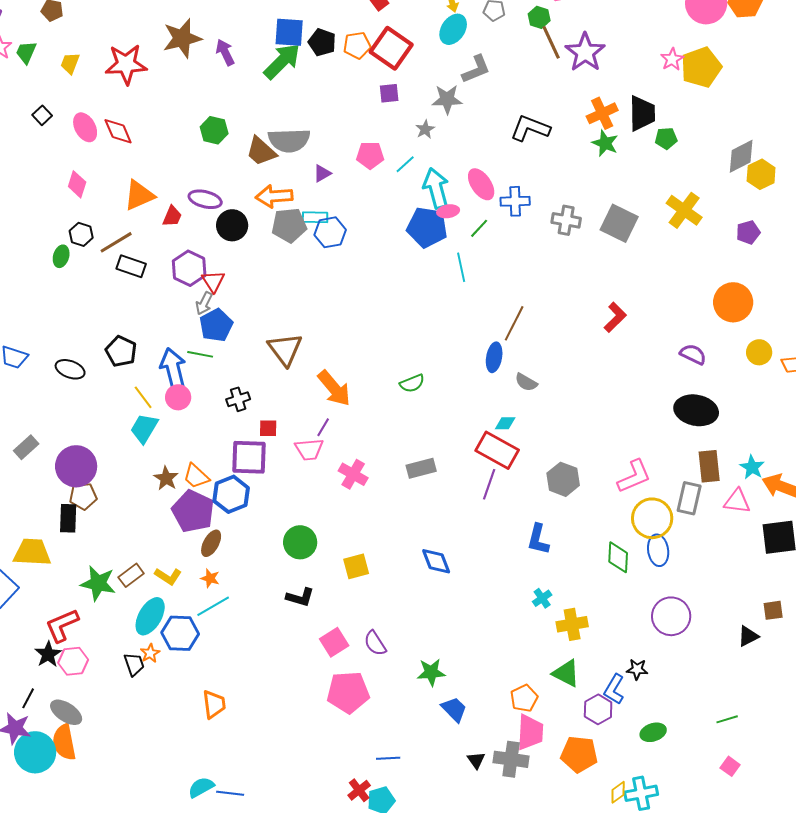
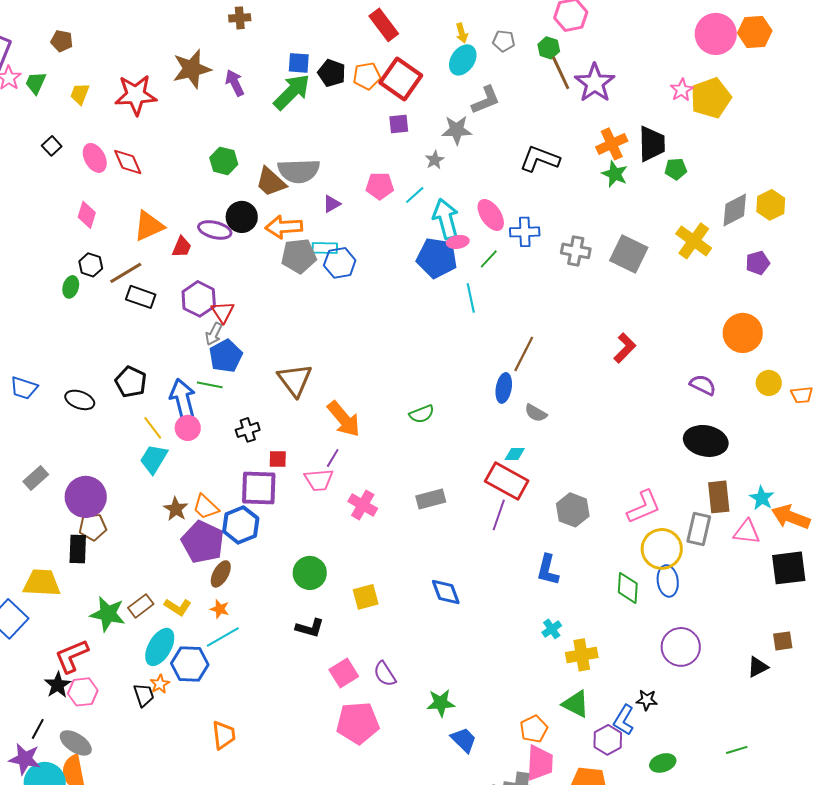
blue square: (289, 32) -> (299, 63), size x0.7
gray diamond: (741, 156) -> (735, 210), moved
black circle: (232, 225) -> (242, 217), moved

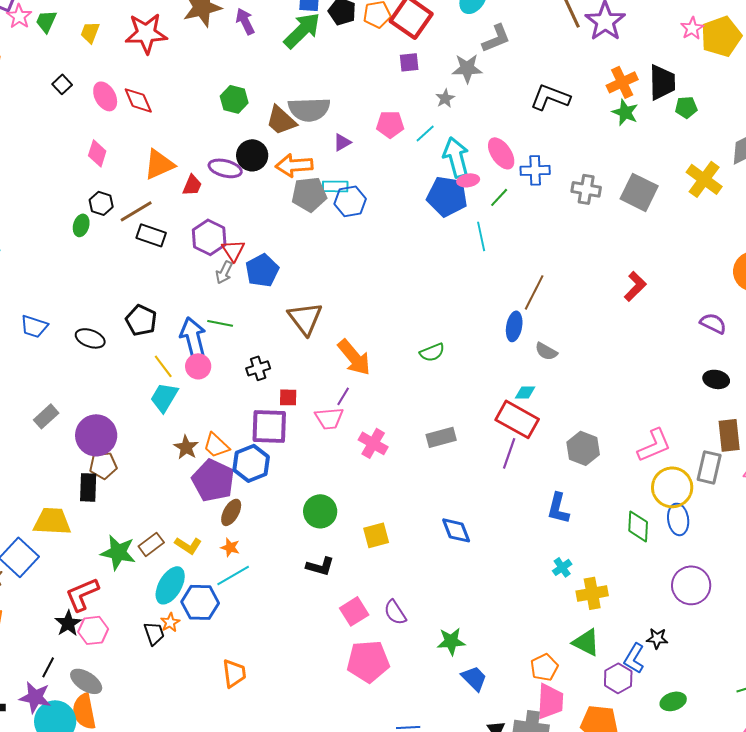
blue pentagon: (226, 356) -> (262, 270), moved
black ellipse: (706, 441) -> (716, 379), size x0.6

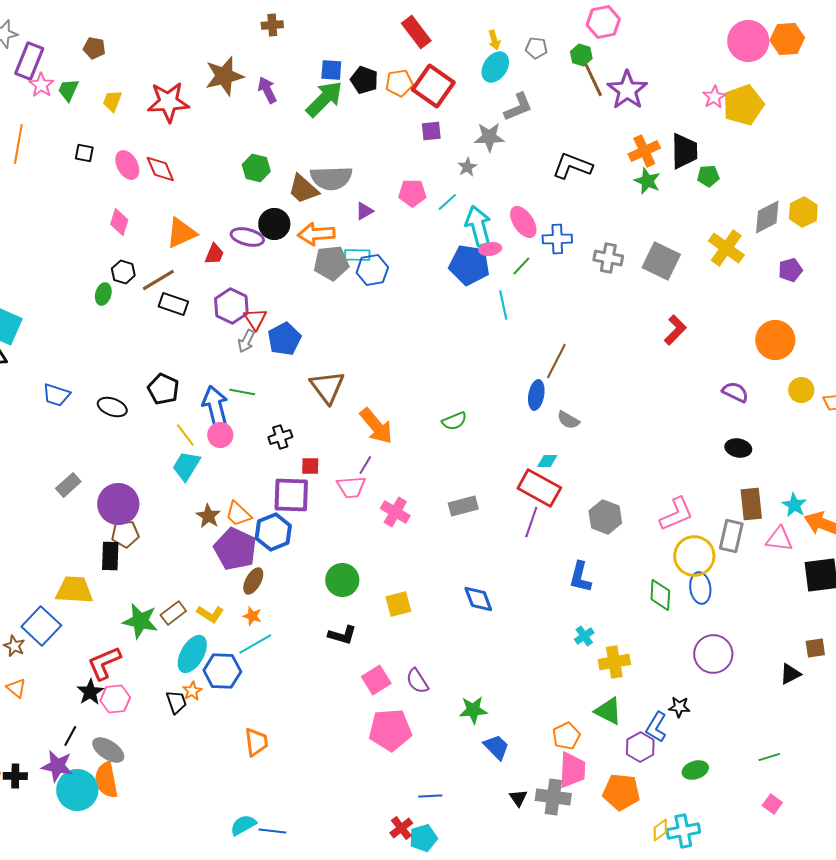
black square: (62, 84) -> (84, 153), turned -36
red L-shape: (635, 286) -> (675, 330), moved

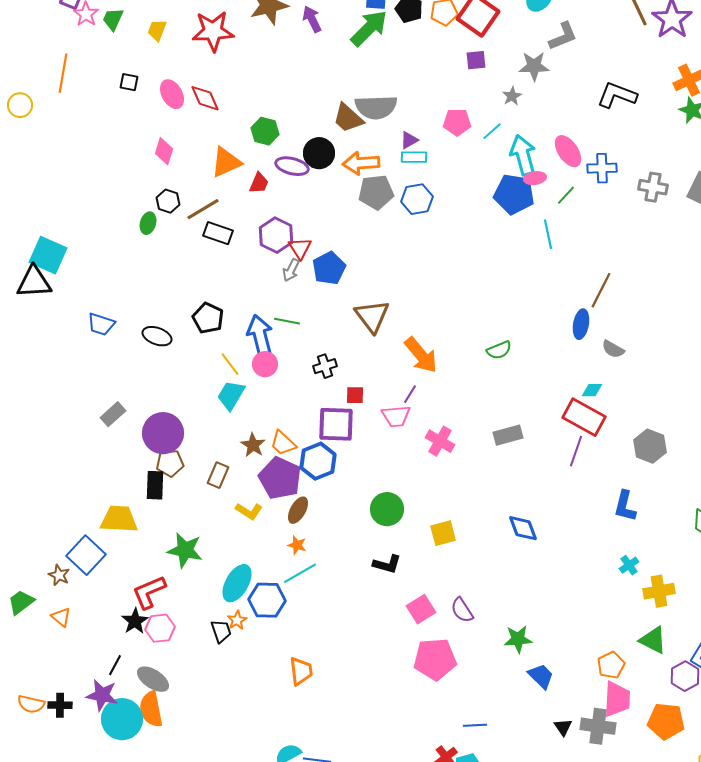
green hexagon: (256, 168) -> (265, 131), moved
cyan rectangle: (357, 255) -> (414, 157), moved
brown rectangle: (173, 613) -> (218, 475), moved, turned -30
yellow L-shape: (210, 614) -> (249, 511), moved

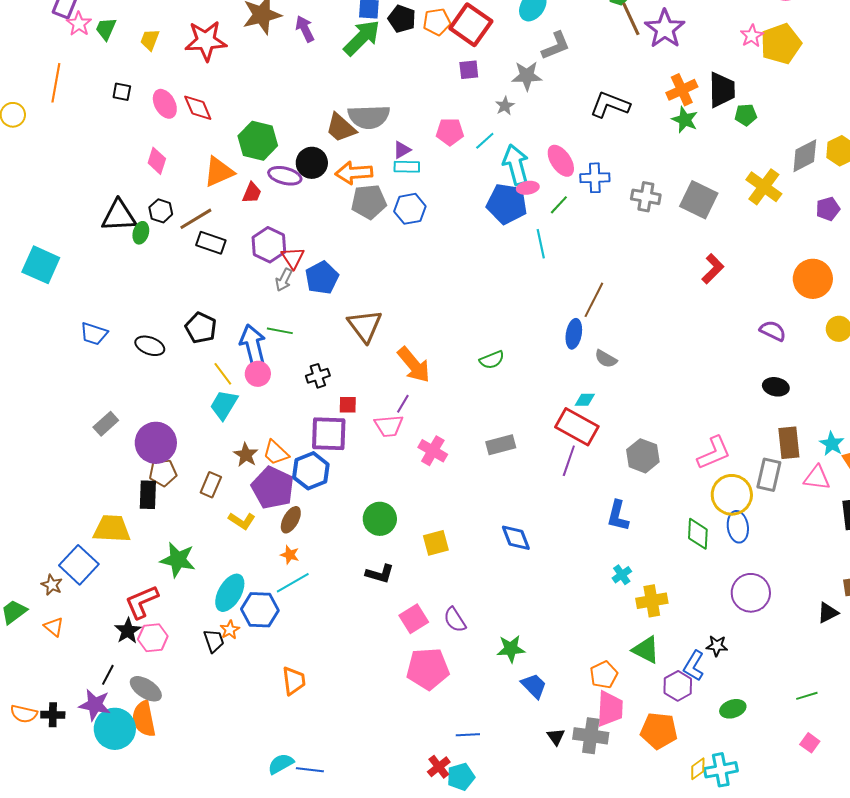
green hexagon: (265, 131) -> (258, 141), size x1.4
black triangle: (34, 282) -> (119, 216), moved

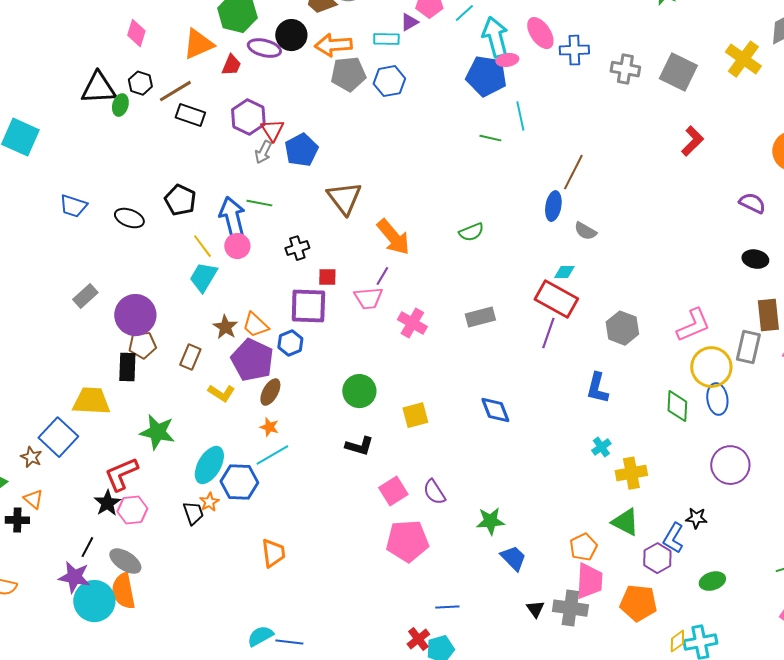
purple triangle: (402, 150) -> (409, 22), moved
green line: (559, 205) -> (490, 138), moved, turned 60
blue hexagon: (311, 471) -> (290, 343), size x0.7
black cross: (53, 715) -> (17, 520), moved

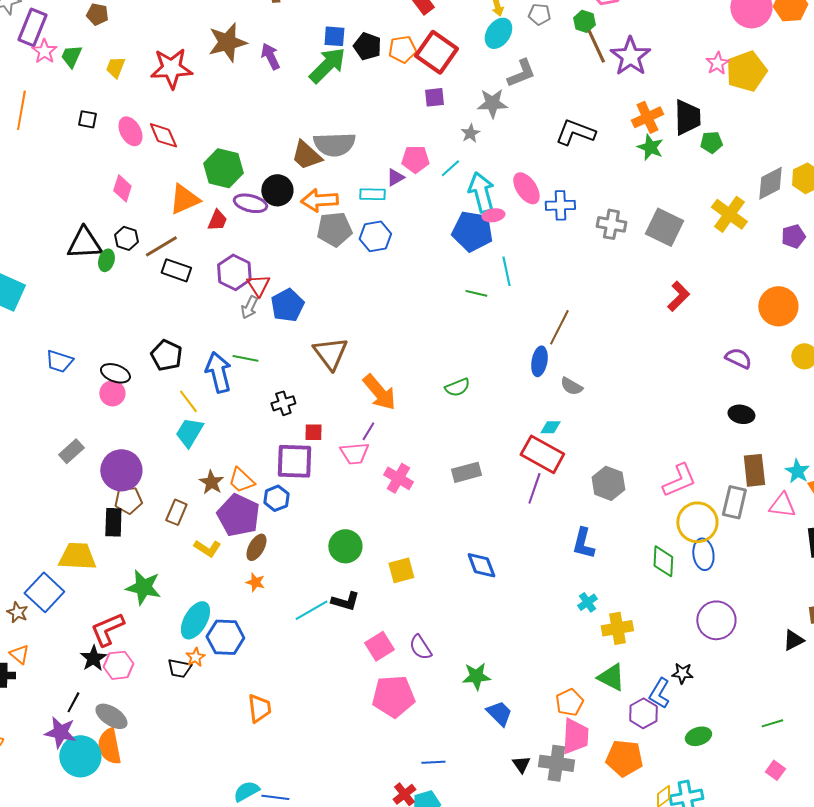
pink circle: (237, 246) -> (112, 393), moved
cyan line: (272, 455) -> (311, 610), moved
black trapezoid: (193, 513) -> (179, 668), turned 120

